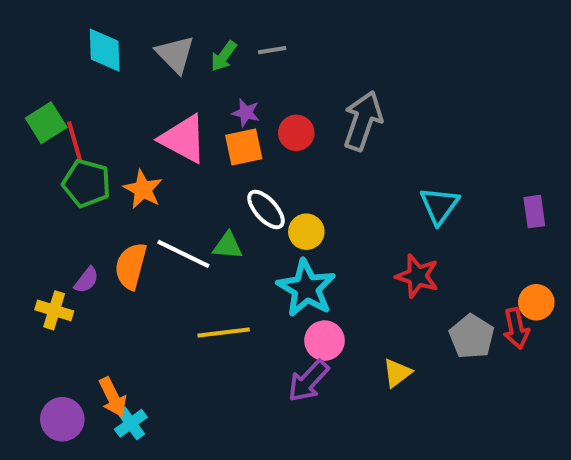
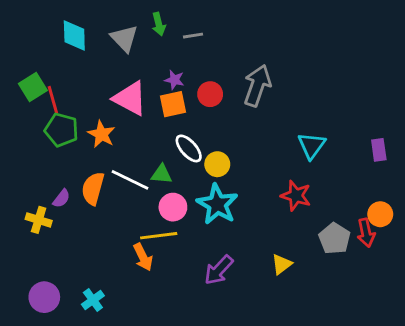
green arrow: (224, 56) -> (159, 24), moved, turned -50
pink circle: (324, 341) -> (173, 207), moved
orange arrow: (113, 397) -> (143, 257), moved

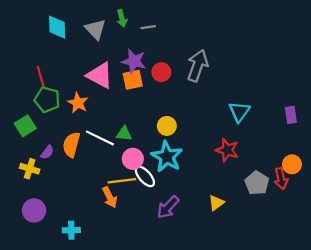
purple star: (174, 80) -> (134, 61), size x1.6
green square: (33, 87) -> (25, 126), moved
white ellipse: (189, 148) -> (145, 176), moved
purple circle: (44, 297) -> (34, 210), moved
cyan cross: (93, 300) -> (71, 230), turned 35

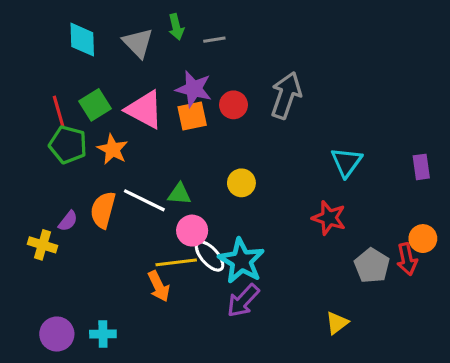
green square: (25, 126) -> (95, 105), moved
cyan star: (167, 157) -> (241, 261), moved
yellow triangle: (216, 203) -> (337, 323), moved
purple circle: (34, 210) -> (57, 334), moved

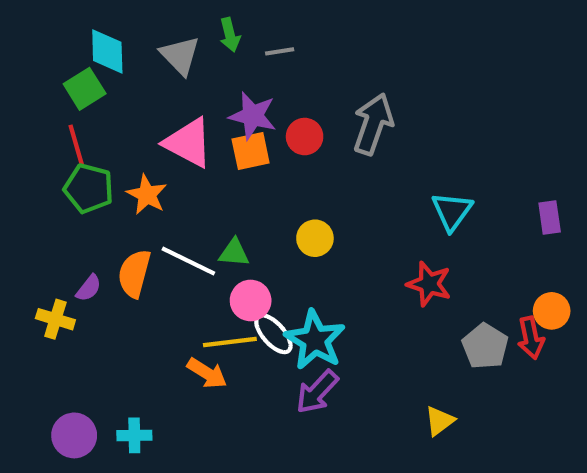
green square: (95, 105) -> (85, 89), moved
orange arrow: (159, 286) -> (207, 373), turned -32

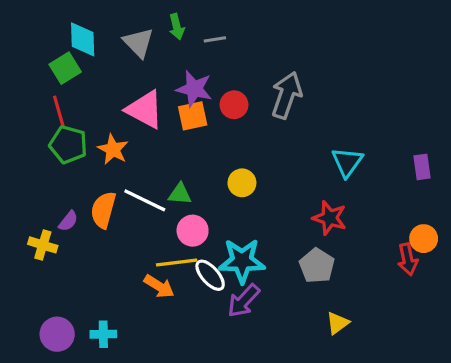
white ellipse: (273, 334) -> (210, 275), moved
cyan star: (315, 340) -> (242, 261), turned -30
gray pentagon: (485, 346) -> (317, 266), moved

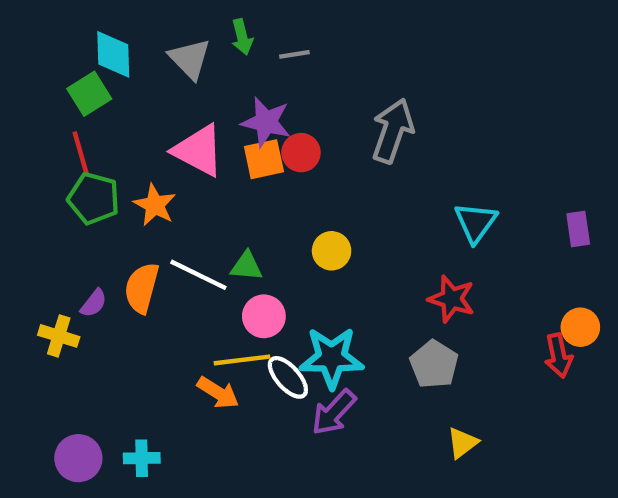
red circle: (234, 105) -> (301, 153), moved

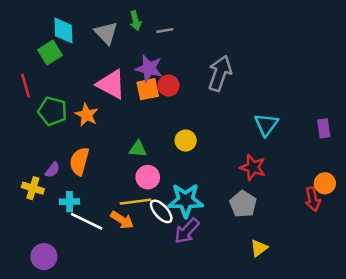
red line: (81, 153) -> (26, 86), moved
white line: (198, 275) -> (87, 221), moved
cyan cross: (142, 458) -> (70, 202), moved

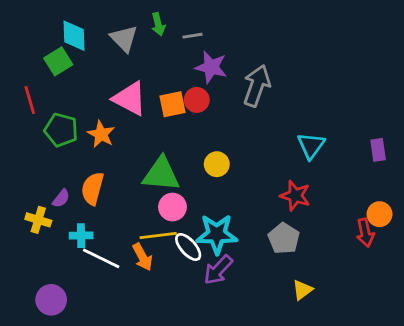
purple star: (149, 68) -> (211, 67), moved
green triangle: (138, 149) -> (161, 174), size x1.8
orange arrow: (122, 220) -> (143, 257), turned 30

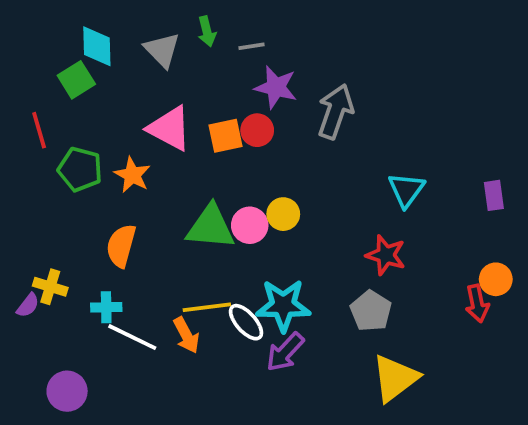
purple semicircle: (61, 198) -> (28, 305), moved
pink circle: (172, 207) -> (250, 225), moved
yellow triangle: (302, 290) -> (395, 378), size x1.8

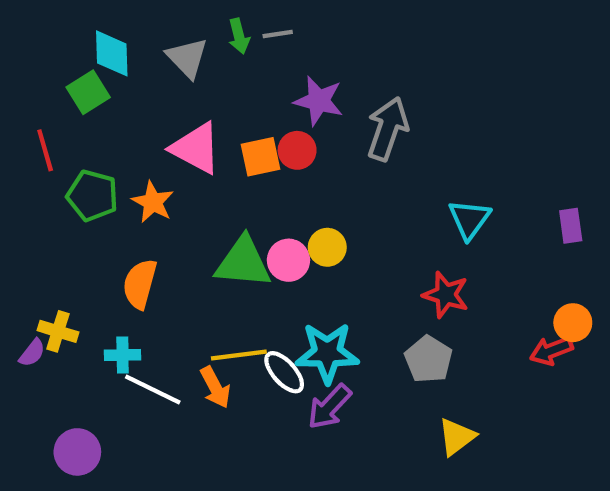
gray line: (252, 46) -> (278, 34), moved
red arrow: (477, 304) -> (551, 351), turned 81
yellow triangle: (395, 378) -> (457, 437), size x0.7

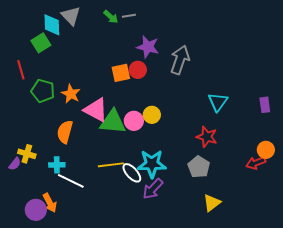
green arrow: (239, 36) -> (111, 17), turned -35
gray triangle: (187, 58) -> (71, 16), moved
pink triangle: (196, 148) -> (96, 110), moved
orange arrow: (215, 387) -> (50, 203), moved

